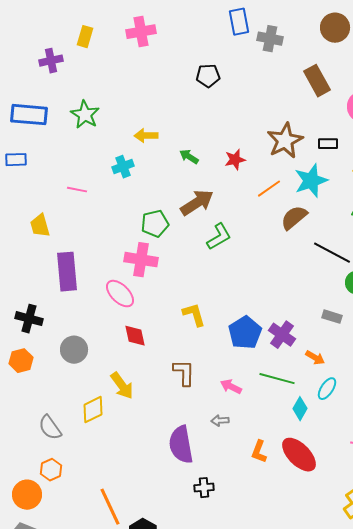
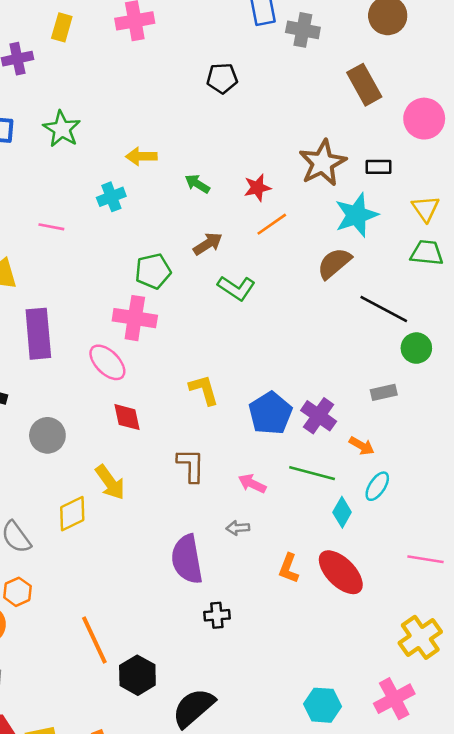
orange line: (269, 189) -> (272, 224), moved
brown arrow: (197, 203) -> (208, 244), size x0.7
green L-shape: (219, 237) -> (236, 288), turned 64
gray rectangle: (332, 317) -> (384, 392), turned -30

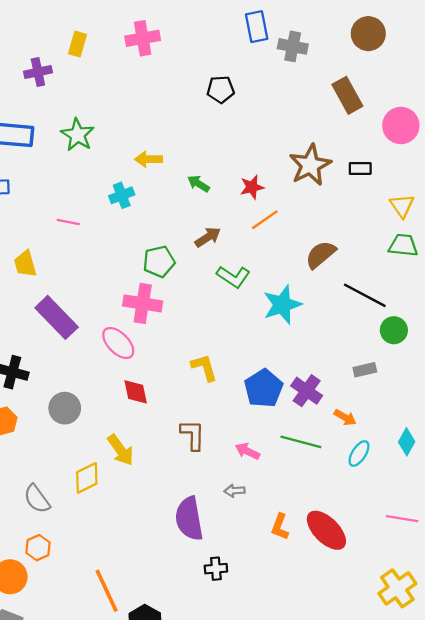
cyan star: (356, 215) -> (282, 305), moved
purple rectangle: (38, 334) -> (57, 317), turned -39
cyan diamond: (342, 512) -> (407, 442), moved

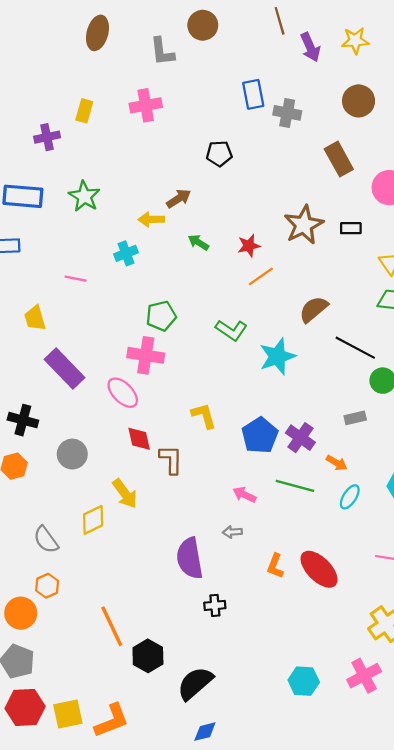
brown arrow: (208, 237) -> (179, 199), moved
brown L-shape: (193, 435) -> (171, 460), moved

